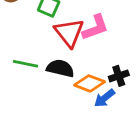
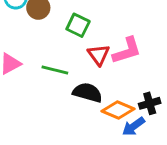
red triangle: (69, 33) -> (99, 55), size x0.7
green line: (26, 64) -> (55, 70), moved

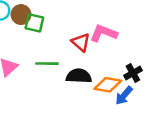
green square: (78, 25) -> (34, 23), moved
pink L-shape: (127, 51) -> (104, 33), turned -128

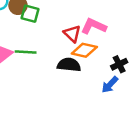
green line: (47, 64) -> (26, 52), moved
orange diamond: (108, 85) -> (84, 50), moved

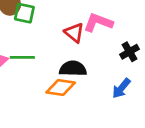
orange diamond: (84, 50) -> (61, 88), moved
black cross: (119, 64) -> (130, 52), moved

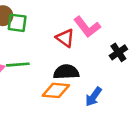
pink L-shape: (98, 22) -> (87, 27), turned -144
blue arrow: (121, 88) -> (93, 97), moved

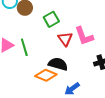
green square: (17, 23) -> (51, 19), moved, turned 35
green line: (18, 65) -> (24, 47), turned 60

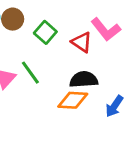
green square: (51, 19) -> (45, 32), moved

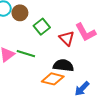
green line: (30, 73) -> (26, 54), turned -48

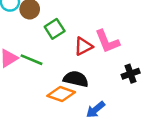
red triangle: (67, 38) -> (83, 46), turned 42

